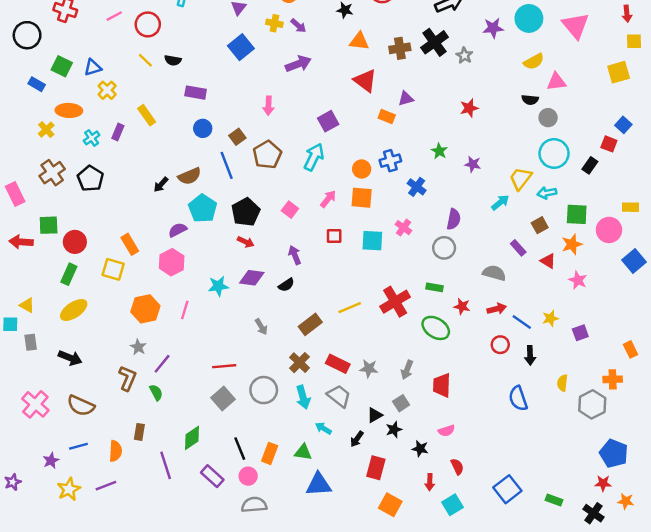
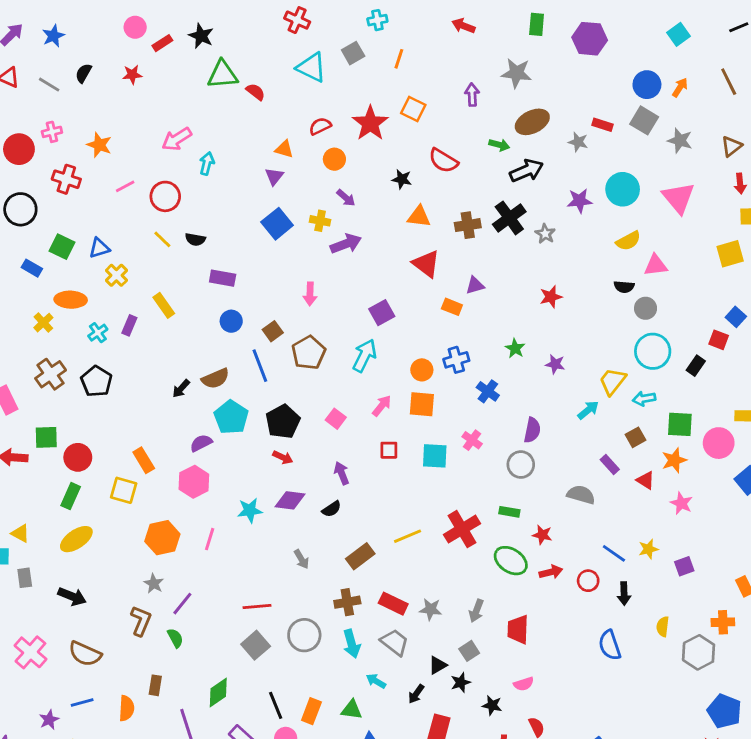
yellow cross: (274, 23) -> (320, 221), moved
red arrow: (497, 309) -> (551, 572), moved
brown cross: (299, 363) -> (347, 602), turned 36

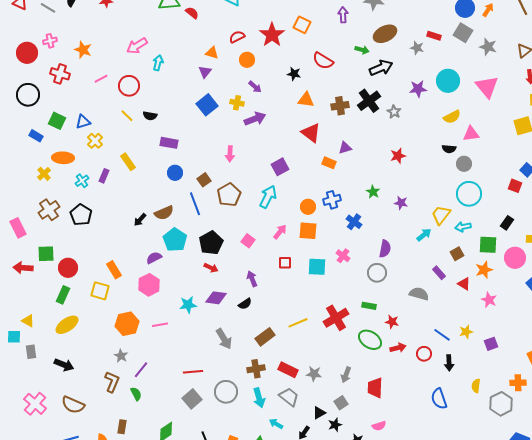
black rectangle: (696, 366) -> (507, 223), moved
pink line: (210, 539) -> (160, 325), turned 63
gray arrow: (301, 559) -> (224, 339), size x1.5

